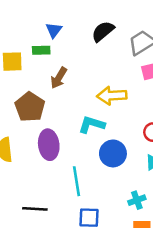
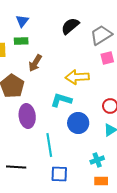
blue triangle: (54, 30) -> (22, 21), moved

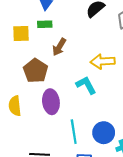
cyan L-shape: (61, 100) -> (86, 85), turned 45
blue circle: (78, 123) -> (104, 133), moved

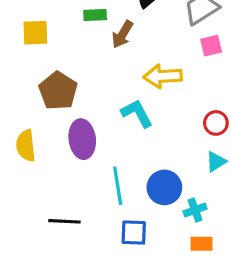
green rectangle: (45, 24) -> (95, 15), moved
brown arrow: (59, 47) -> (122, 34), moved

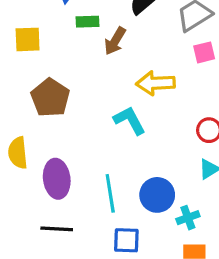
purple ellipse: (82, 139) -> (57, 179), moved

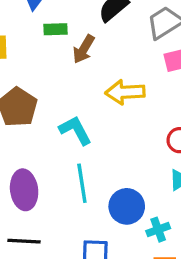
cyan L-shape: (130, 120) -> (75, 130), moved
cyan line: (110, 193) -> (82, 183), moved

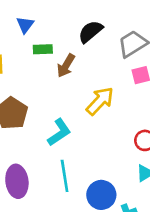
yellow arrow: (125, 92) -> (100, 101), turned 136
cyan L-shape: (75, 130) -> (59, 132), turned 84

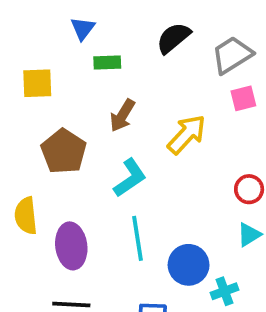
brown arrow: (66, 66) -> (122, 115), moved

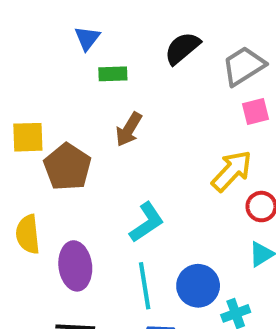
yellow square: (37, 83) -> (28, 137), moved
yellow arrow: (187, 134) -> (232, 171), moved
cyan L-shape: (130, 178) -> (147, 222), moved
cyan line: (137, 238) -> (145, 286), moved

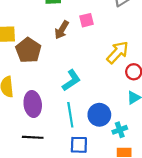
pink square: (255, 111) -> (86, 20), moved

